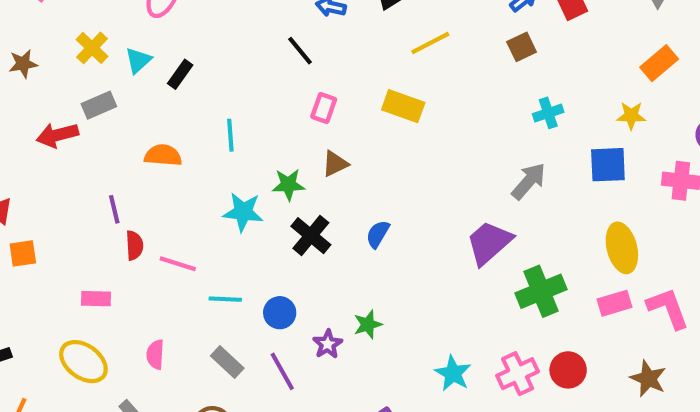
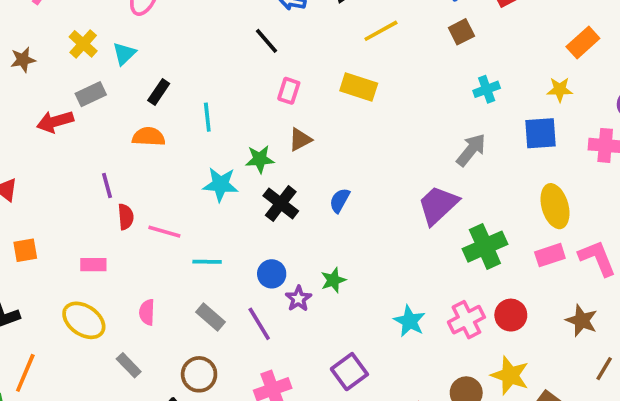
black rectangle: (180, 74) -> (159, 92), moved
orange square: (23, 253) -> (25, 250), moved
blue circle: (280, 313) -> (272, 274), moved

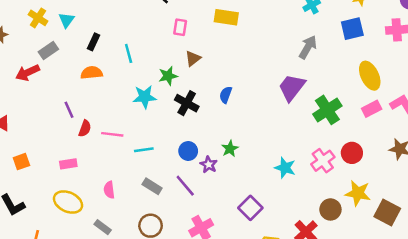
red semicircle: (126, 217) -> (85, 128), turned 35

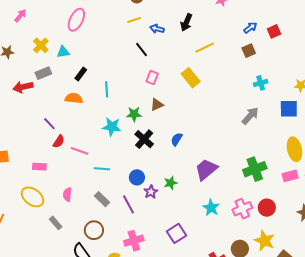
yellow rectangle: (226, 17) -> (191, 78), turned 30
cyan triangle: (66, 20) -> (63, 52), turned 32
purple trapezoid: (292, 87) -> (206, 169), moved
purple line: (69, 110) -> (49, 124), turned -32

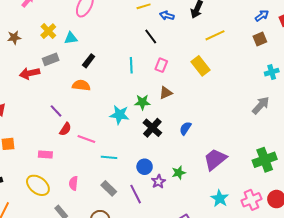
cyan line: (107, 89) -> (131, 65), moved

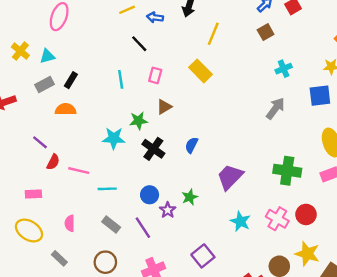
yellow line: (215, 35) -> (213, 34), turned -36
gray rectangle: (51, 59) -> (45, 84), moved
green cross: (265, 160) -> (287, 171), turned 35
pink cross: (251, 200) -> (277, 219), turned -30

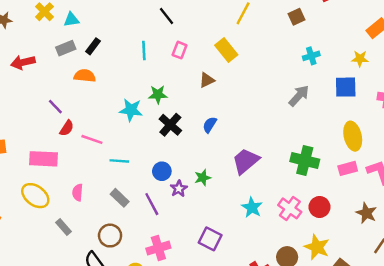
brown triangle: (164, 107) -> (207, 80), moved
pink rectangle: (33, 194) -> (43, 159), size x1.6
purple square: (203, 256) -> (210, 239), turned -30

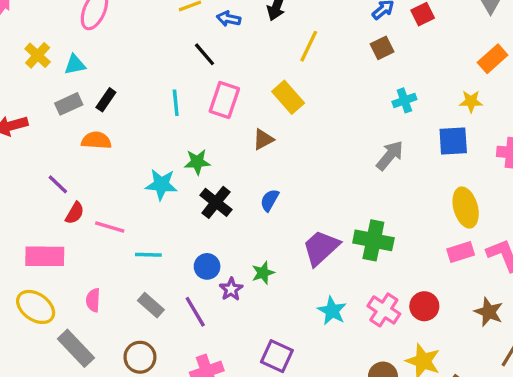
pink rectangle: (180, 50) -> (224, 100), size x1.5
green cross: (305, 160) -> (373, 240), moved
gray rectangle: (63, 227) -> (76, 348), size x1.6

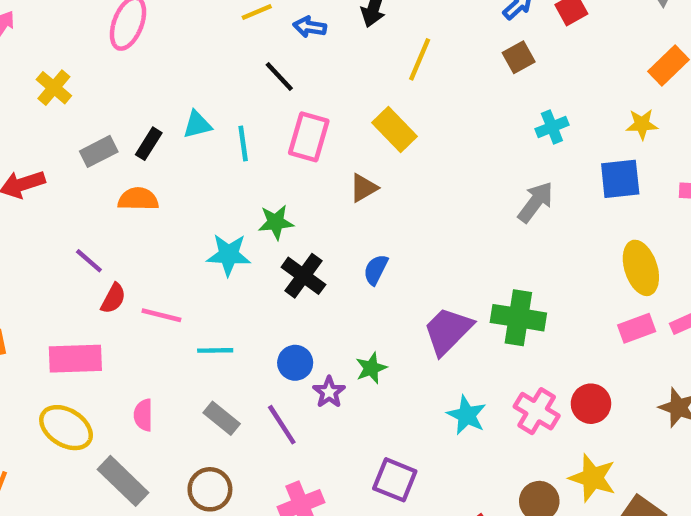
cyan triangle: (75, 65) -> (197, 125), moved

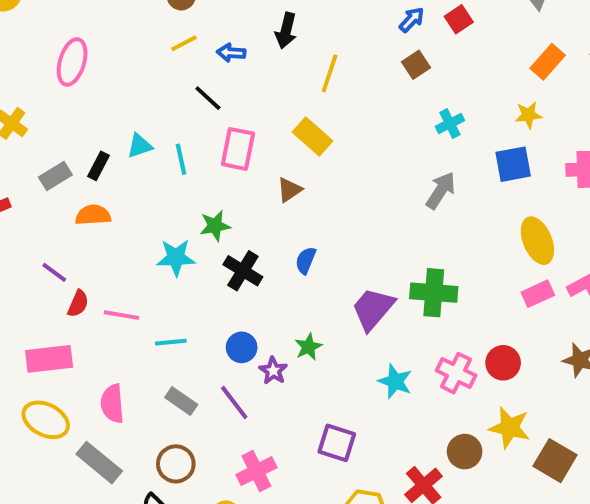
pink semicircle: (143, 415) -> (112, 404), size x1.4

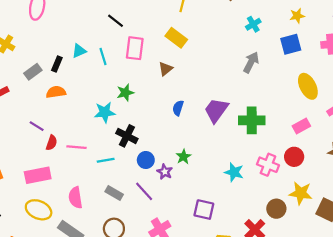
black cross: (243, 271) -> (127, 136), moved
pink rectangle: (538, 294) -> (301, 126), moved
purple trapezoid: (373, 309) -> (216, 110), moved

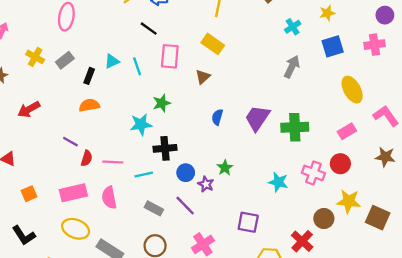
yellow star: (297, 16) -> (327, 13), moved
gray rectangle: (33, 72) -> (65, 60), moved
black cross: (127, 136) -> (165, 148), turned -30
pink semicircle: (75, 198) -> (109, 198), moved

